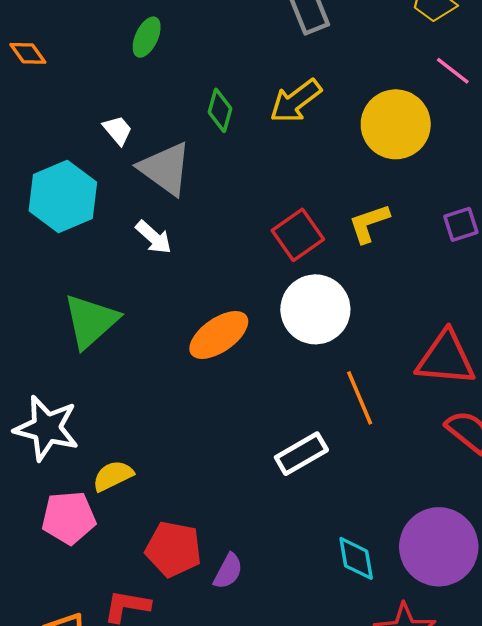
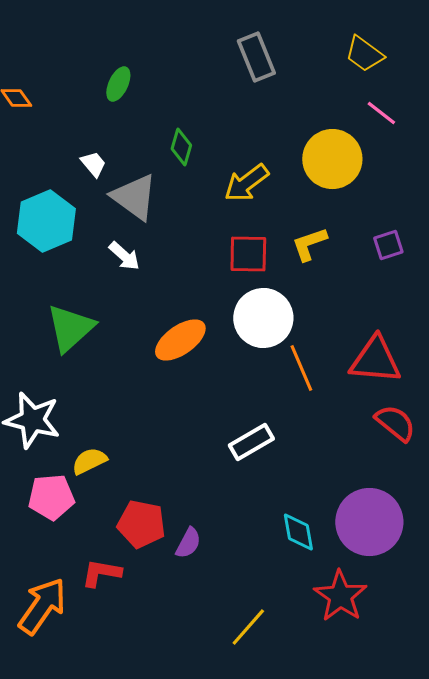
yellow arrow: (296, 101) -> (246, 183), moved
red square: (298, 235) -> (248, 254), turned 36
orange line: (360, 398) -> (301, 368), moved

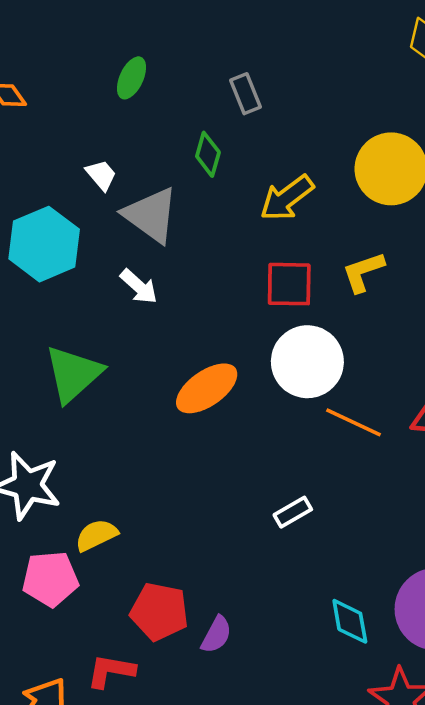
gray rectangle: (256, 57) -> (246, 94), moved, size x0.7
orange line: (301, 368) -> (353, 422), turned -42
white rectangle: (251, 442) -> (293, 512), size x0.7

